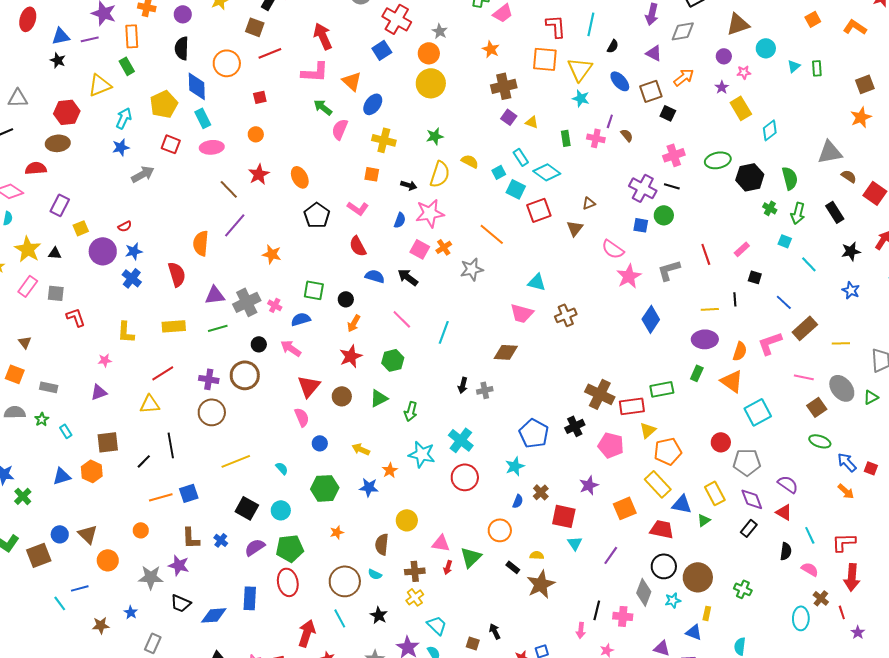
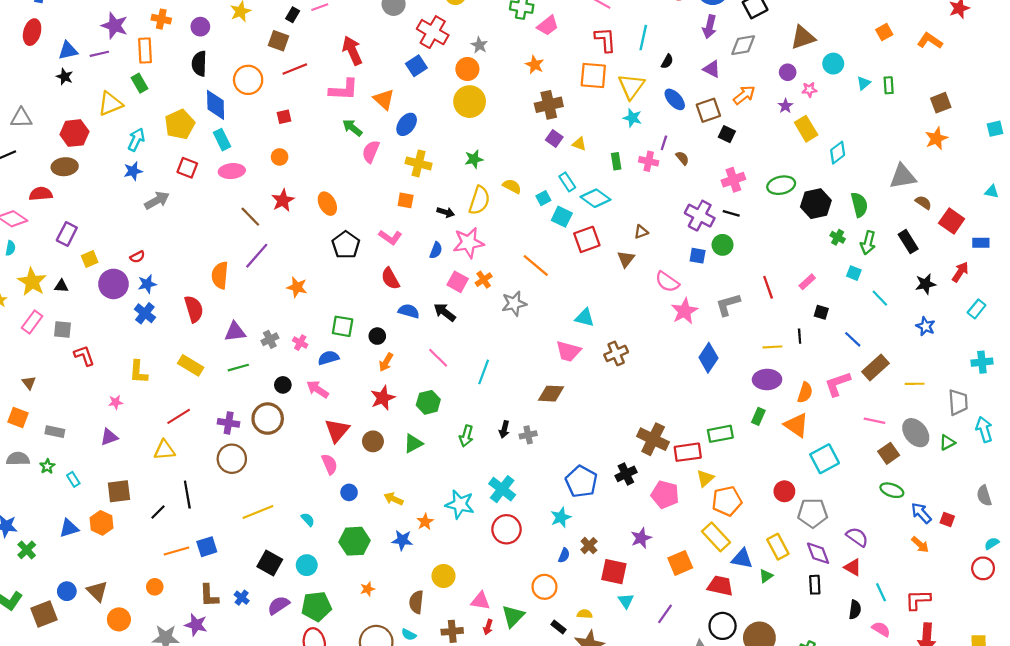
gray cross: (247, 302) -> (270, 339), size x0.6
yellow rectangle: (174, 326) -> (191, 365), turned 35
green arrow: (411, 411) -> (466, 436), moved
black rectangle: (749, 528) -> (815, 585), turned -42

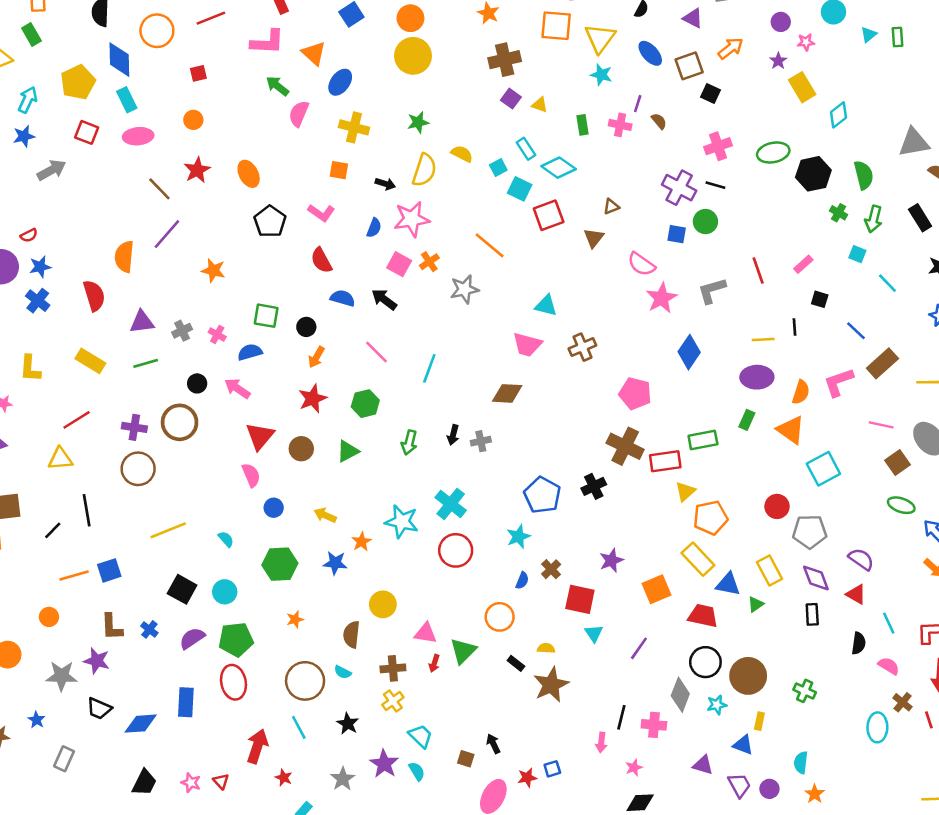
pink pentagon: (665, 495) -> (635, 393), moved

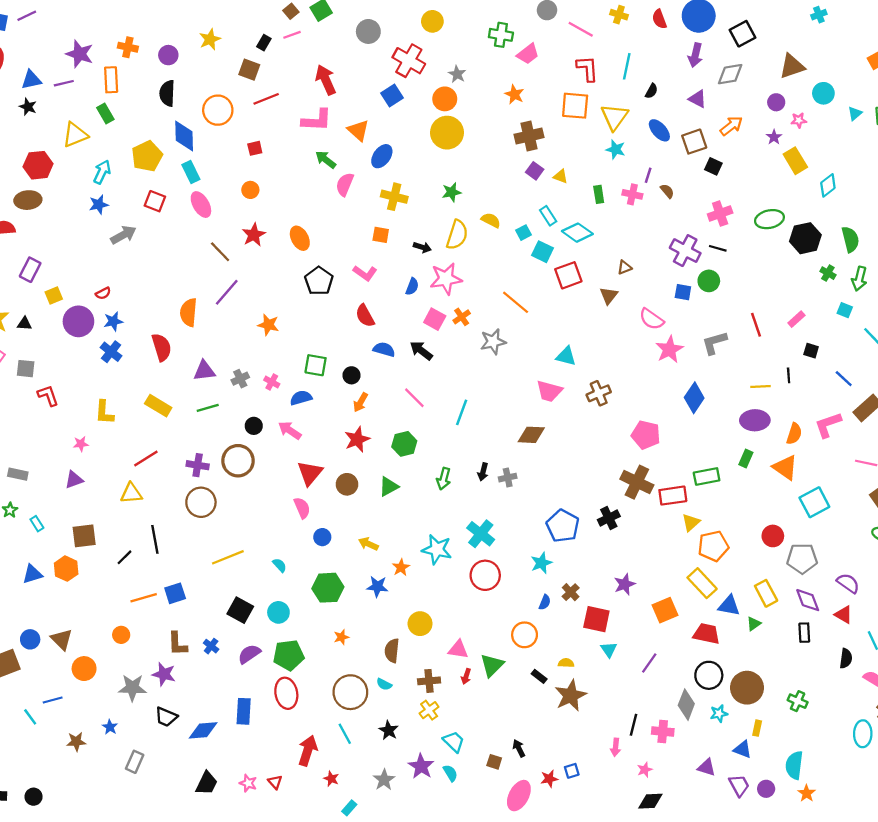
pink ellipse: (138, 136) -> (201, 205), turned 65
cyan semicircle: (801, 763) -> (794, 765), size x1.4

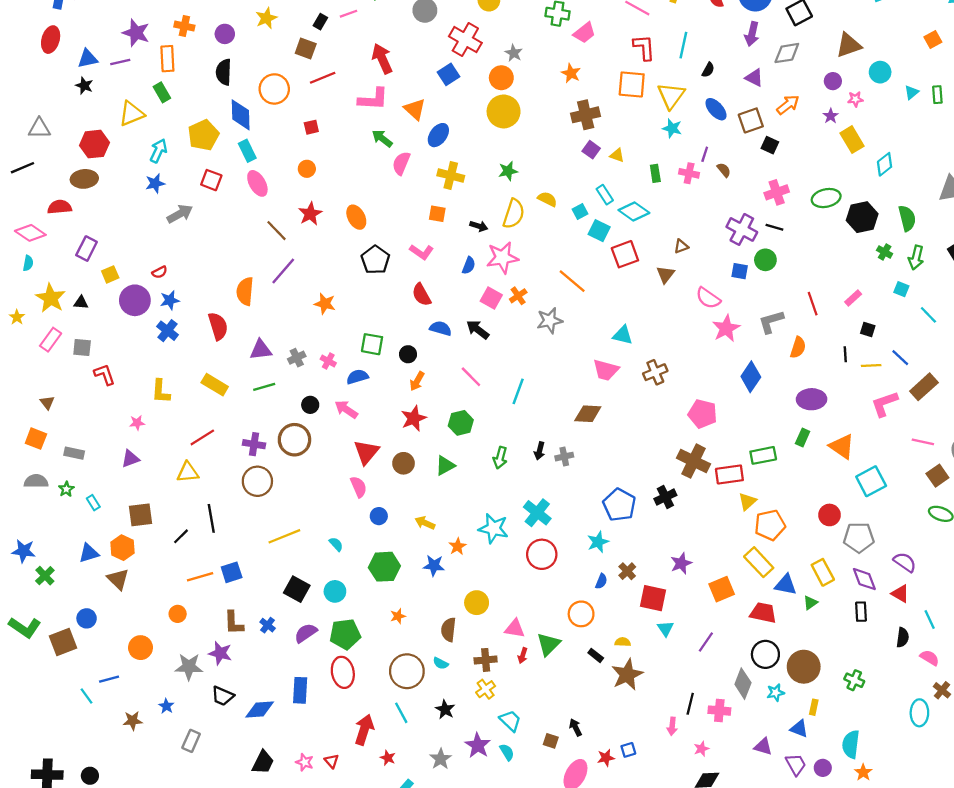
yellow line: (760, 387) -> (871, 365), moved
orange semicircle: (794, 434) -> (798, 348), moved
brown triangle: (62, 639) -> (118, 579), moved

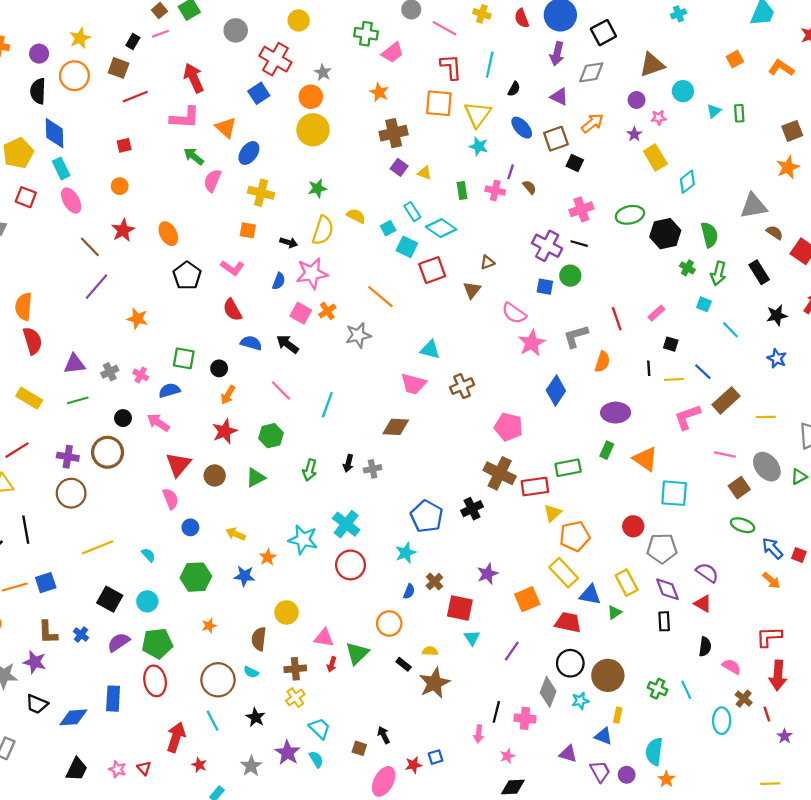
orange circle: (274, 89) -> (74, 76), moved
orange semicircle: (245, 291) -> (24, 307), moved
cyan square: (871, 481) -> (674, 493), turned 32
cyan line: (930, 620) -> (686, 690), moved

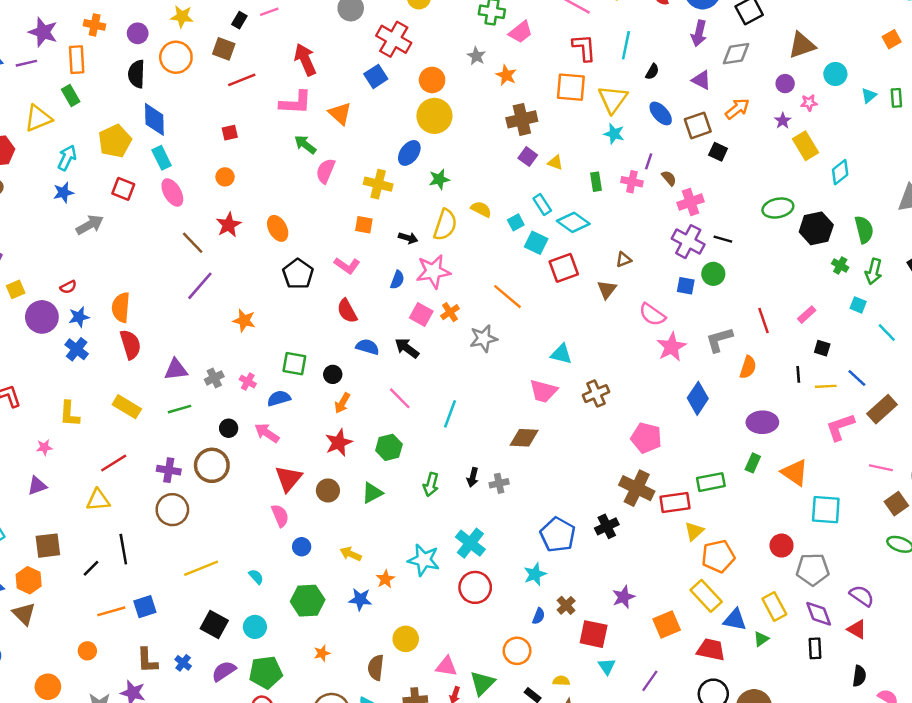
yellow star: (80, 38) -> (182, 17), turned 30
gray star: (323, 72) -> (476, 56), moved
blue ellipse: (249, 153) -> (409, 153), moved
pink cross: (581, 209) -> (691, 202), moved

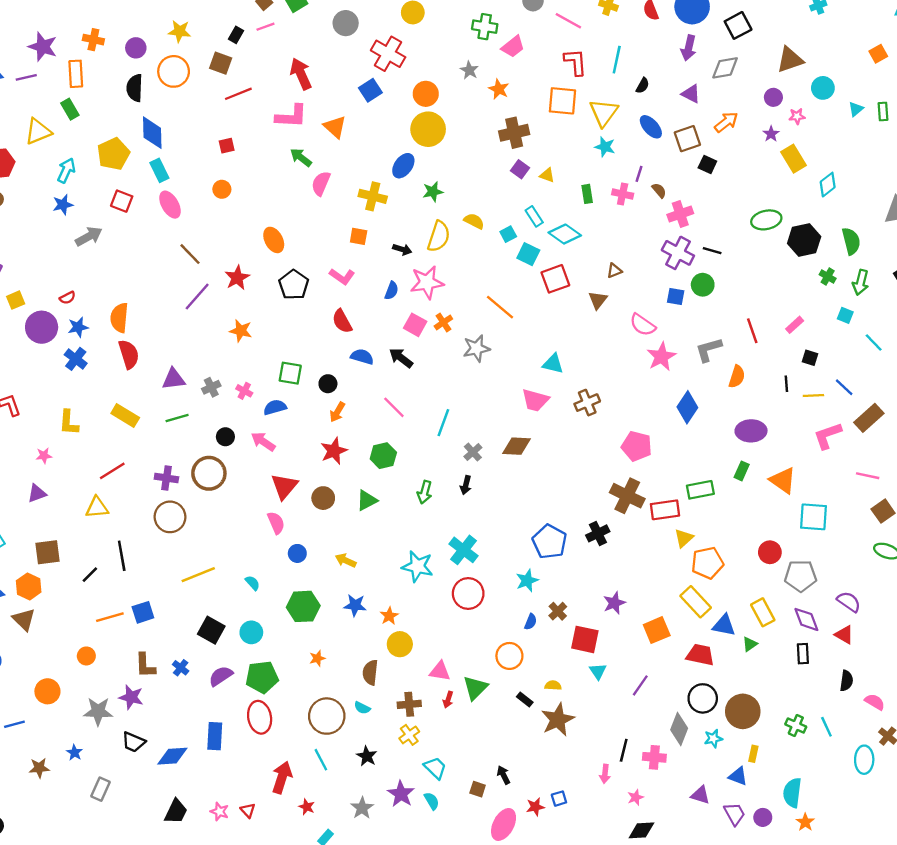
red star: (229, 225) -> (237, 278), moved
gray cross: (499, 483) -> (473, 452), moved, turned -30
orange star: (385, 579) -> (389, 616), moved

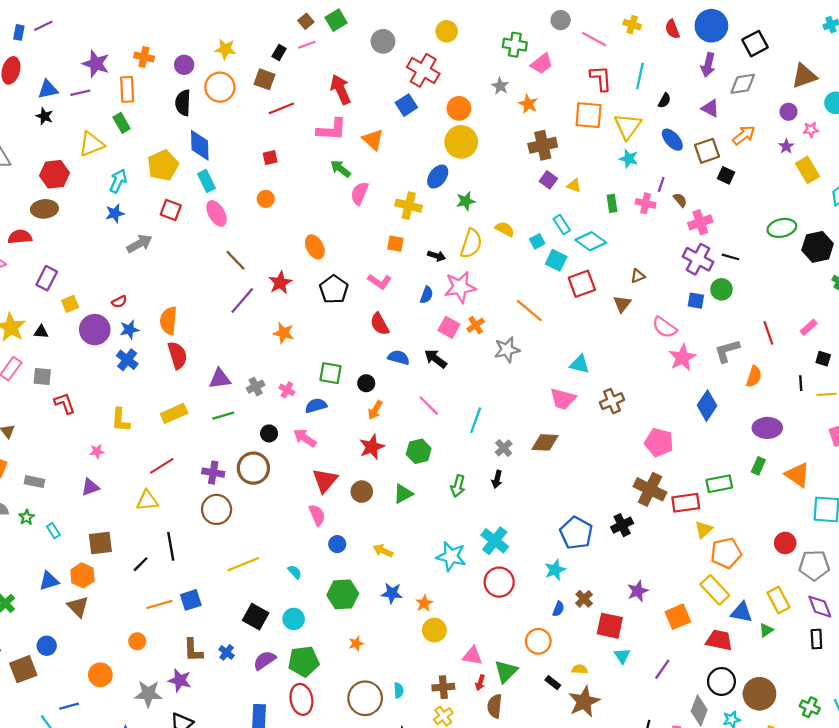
yellow rectangle: (125, 416) -> (174, 413), turned -55
brown semicircle: (370, 672) -> (495, 706), moved
cyan semicircle: (362, 708) -> (399, 690), turned -120

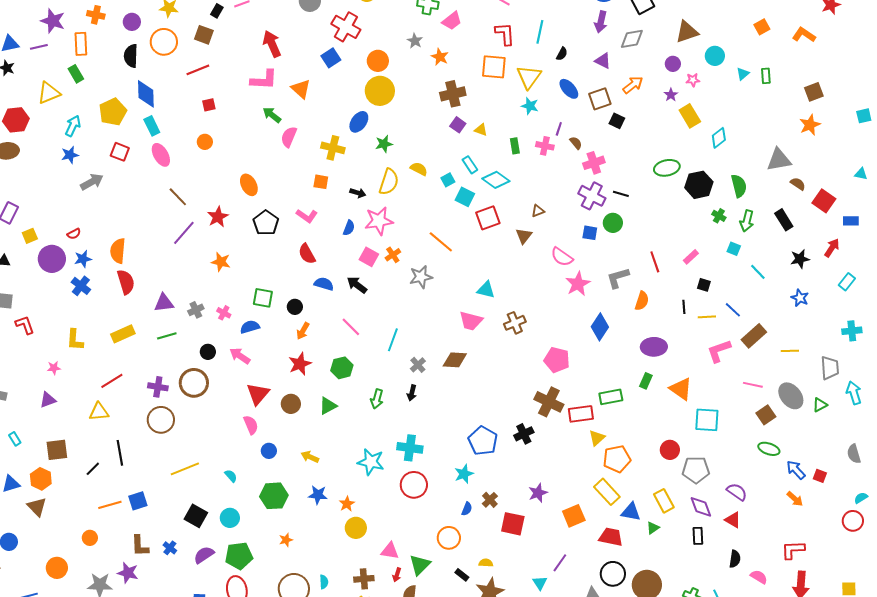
red line: (281, 108) -> (198, 70), moved
cyan cross: (495, 541) -> (410, 448), turned -30
cyan triangle: (622, 656) -> (540, 583), moved

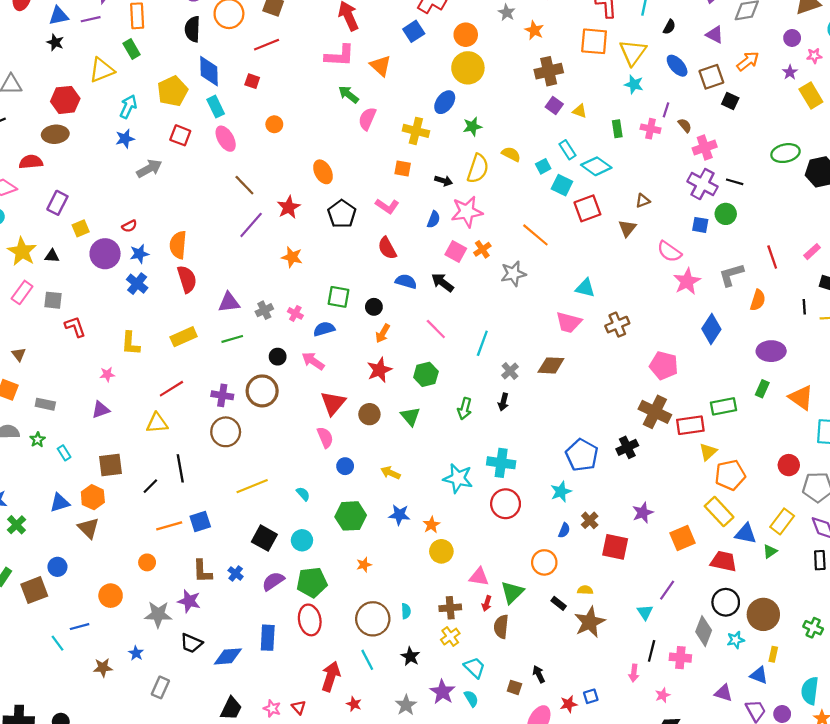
red square: (209, 105) -> (252, 81), moved, turned 32
green triangle: (328, 406) -> (410, 416), turned -42
yellow rectangle: (664, 501) -> (782, 521), turned 65

